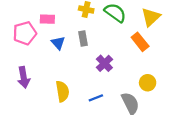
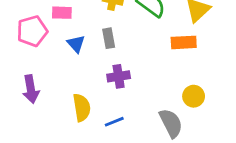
orange rectangle: (140, 42) -> (184, 42), turned -54
purple cross: (104, 63) -> (119, 76), moved, turned 35
blue line: (96, 98) -> (114, 122), moved

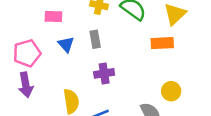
pink pentagon: (32, 31) -> (27, 53), moved

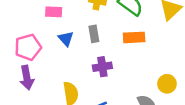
orange rectangle: (162, 43) -> (134, 37), moved

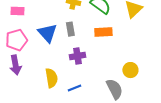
pink rectangle: (54, 12) -> (17, 11), moved
blue triangle: (66, 39) -> (47, 33), size x1.5

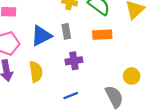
blue triangle: (47, 33) -> (41, 36), turned 45
yellow semicircle: (51, 78) -> (36, 72), moved

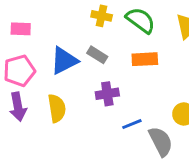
gray rectangle: (66, 31) -> (97, 55), turned -48
blue line: (71, 96) -> (132, 124), moved

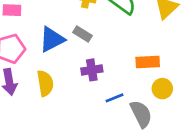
orange rectangle: (145, 59) -> (148, 62), moved

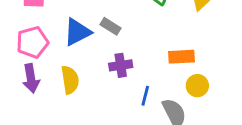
blue line: (114, 98) -> (145, 96), turned -54

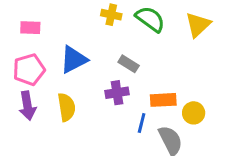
gray rectangle: (111, 26) -> (129, 64), moved
orange rectangle: (181, 57) -> (163, 100), moved

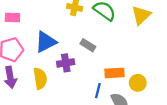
purple cross: (117, 93) -> (66, 63), moved

